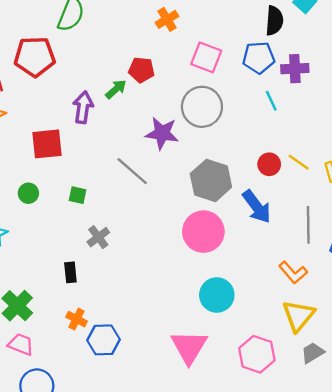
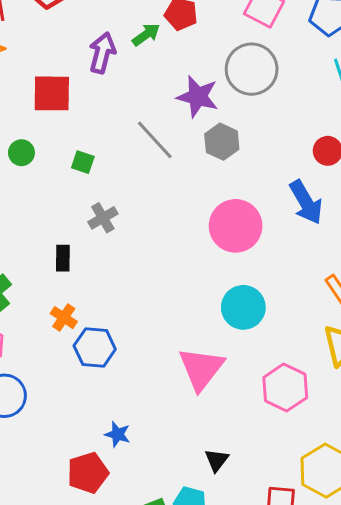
gray hexagon: (211, 180) -> (222, 142), moved, size x0.7

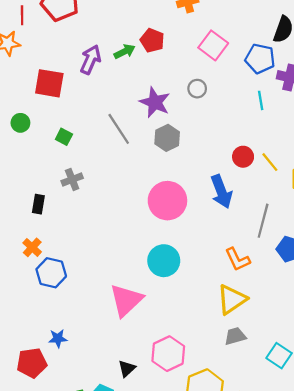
gray circle: (252, 69) -> (197, 89), size x0.5
pink hexagon: (285, 387) -> (168, 354), moved
blue star: (118, 434) -> (58, 338), turned -30

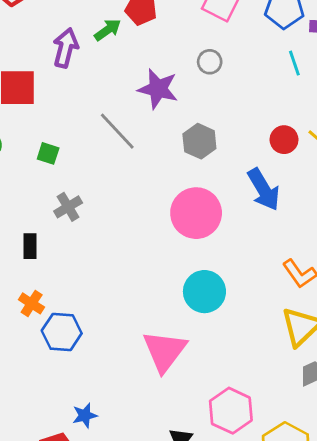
gray hexagon: (167, 138) -> (199, 141), moved

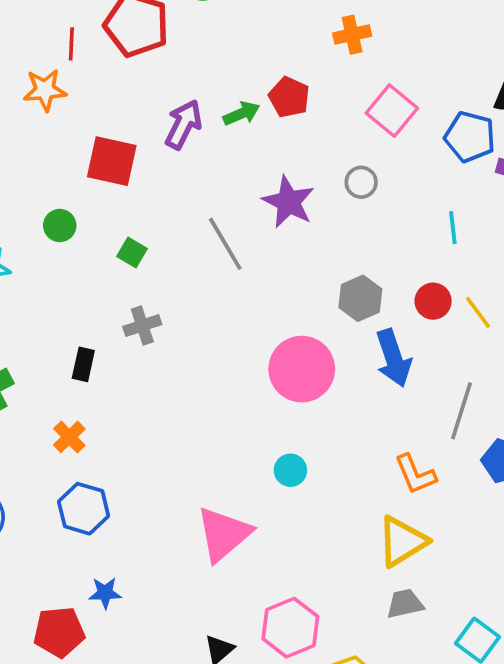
cyan line: (294, 63) -> (453, 228), moved
gray hexagon: (199, 141) -> (360, 298), moved
cyan circle: (204, 292) -> (290, 470), size x0.6
blue hexagon: (62, 332) -> (84, 509), moved

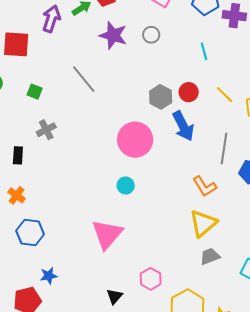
purple star: (288, 202) -> (113, 35), moved
red circle: (433, 301) -> (189, 92), moved
cyan circle: (290, 470) -> (126, 185), moved
pink hexagon: (290, 628) -> (151, 279), size x0.7

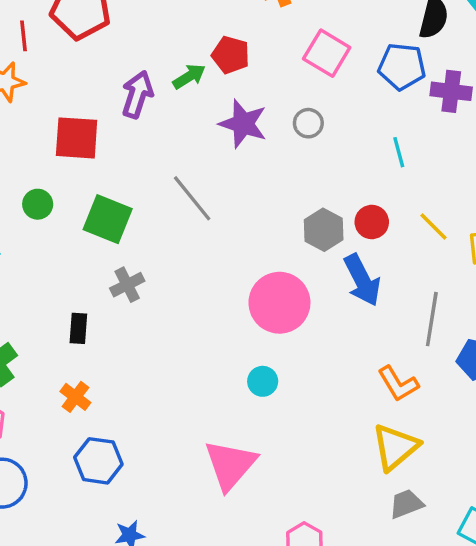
green square: (35, 92) -> (108, 219), size x1.8

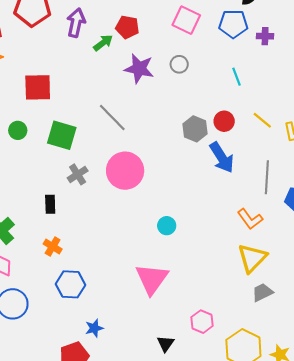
purple cross: (451, 91) -> (265, 36), size x0.7
purple arrow: (137, 94) -> (76, 23), moved
pink circle: (279, 303) -> (125, 171), moved

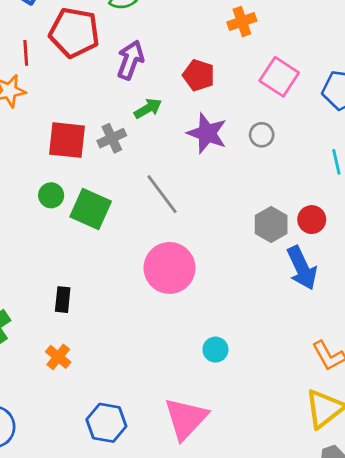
green arrow: (103, 43) -> (148, 108), moved
green circle: (18, 130) -> (51, 195), moved
gray cross: (78, 174) -> (112, 138), moved
blue hexagon: (71, 284) -> (106, 423), moved

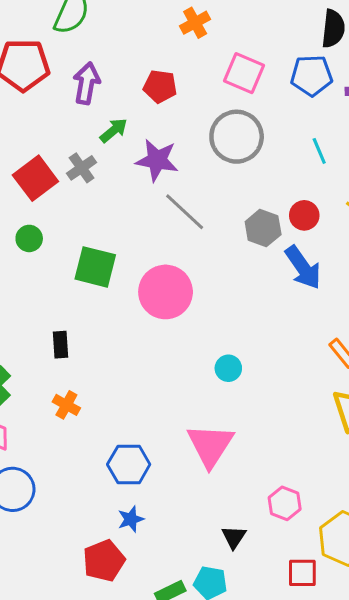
purple star: (207, 133) -> (157, 160), moved
gray circle: (262, 135) -> (237, 137), size x2.0
red square: (67, 140) -> (35, 178), turned -33
gray line: (162, 194) -> (185, 212), moved
green square: (91, 209) -> (95, 267), moved

